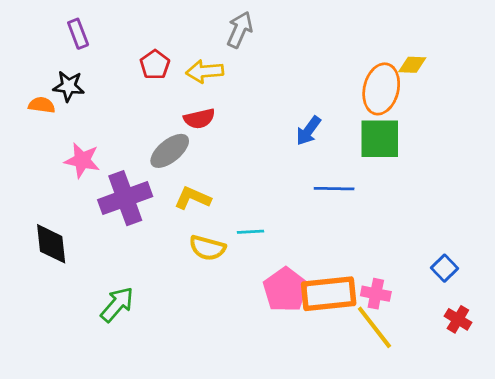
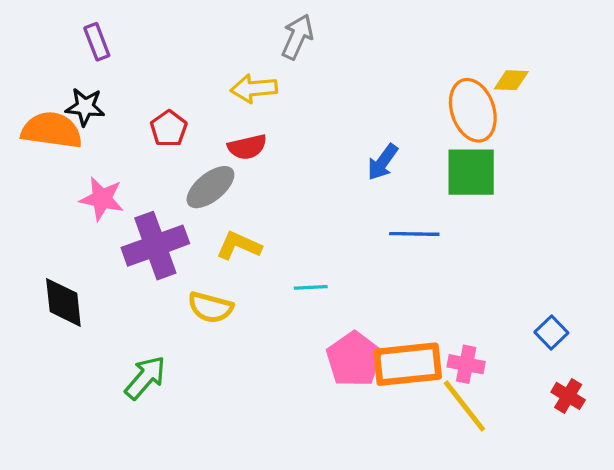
red pentagon: (155, 65) -> (169, 129), moved
orange ellipse: (381, 89) -> (473, 110), turned -33
orange semicircle: (42, 105) -> (52, 130), size x1.8
yellow semicircle: (207, 248) -> (210, 307), moved

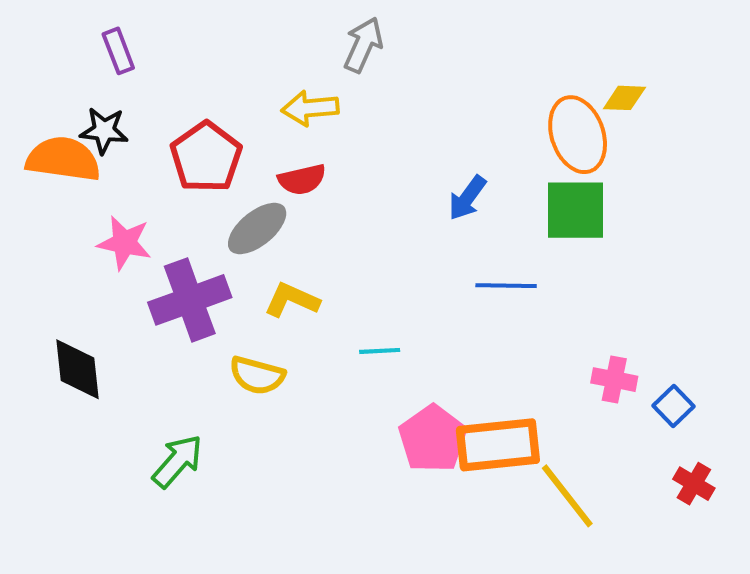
red pentagon: (169, 129) -> (206, 157), size x1.6
pink cross: (466, 364) -> (614, 380), moved

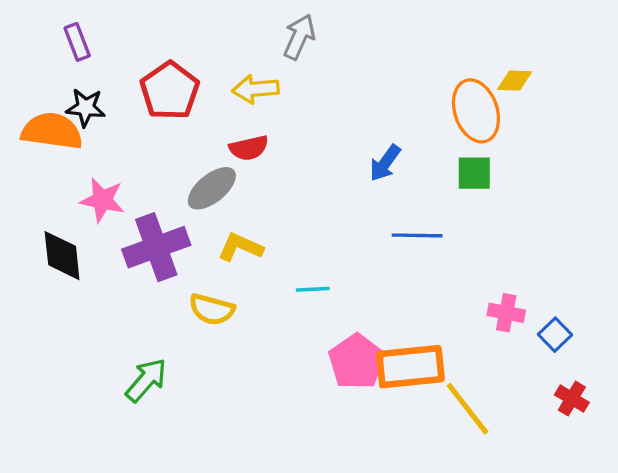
purple rectangle: (118, 51) -> (77, 42), moved
red pentagon: (206, 157) -> (170, 91), moved
green square: (575, 210) -> (474, 173), size x0.7
black diamond: (77, 369) -> (62, 256), moved

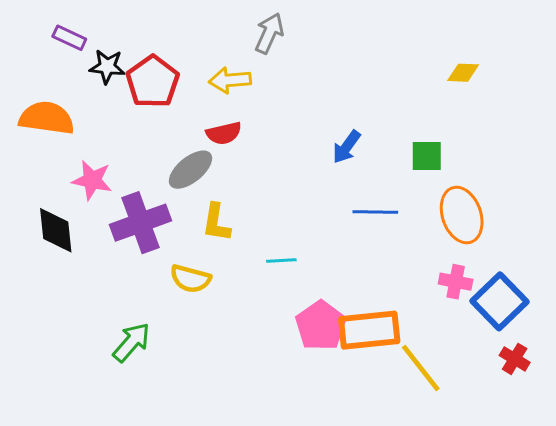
purple rectangle: (77, 42) -> (69, 38), turned -44
black star: (86, 108) -> (107, 67), moved
orange ellipse: (476, 111) -> (462, 215), moved
yellow L-shape: (240, 247) -> (216, 223), turned -105
blue square: (555, 335) -> (499, 301), size x1.8

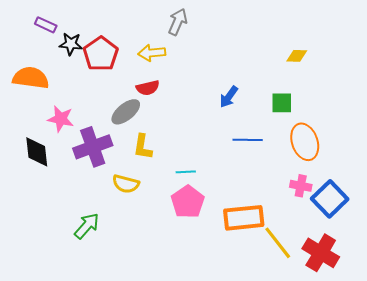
yellow diamond: (463, 73) -> (297, 56), moved
pink pentagon: (321, 326) -> (188, 202), moved
red cross: (515, 359) -> (321, 253), moved, size x1.8

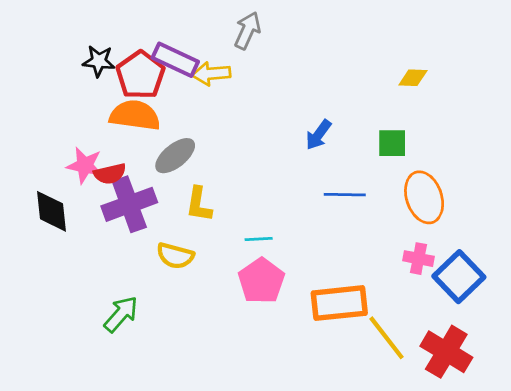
purple rectangle: (46, 25) -> (175, 60), moved, size x1.5
orange semicircle: (31, 78) -> (135, 115), moved
red semicircle: (148, 88) -> (110, 174), moved

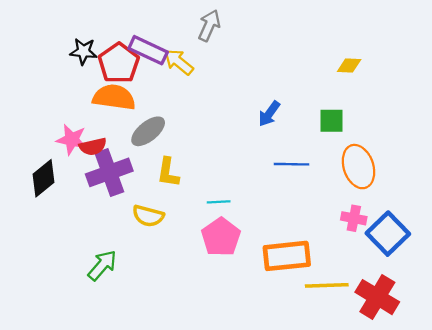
yellow arrow: (211, 74) -> (179, 62), turned 44
black diamond: (51, 211) -> (43, 178), turned 57
yellow line: (387, 338) -> (327, 285), turned -54

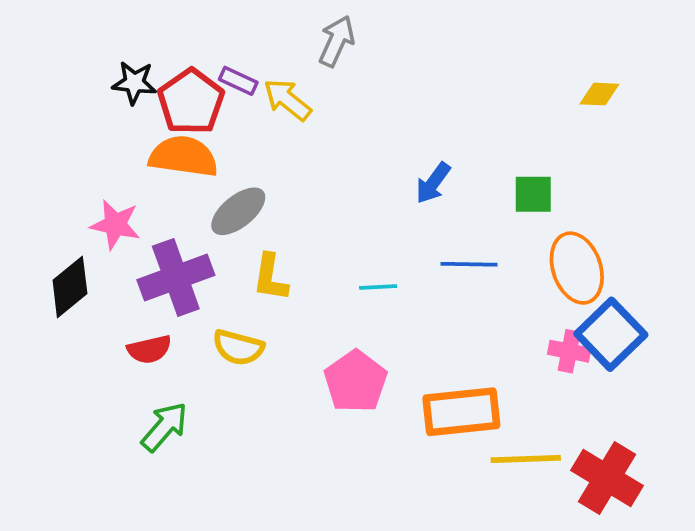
purple rectangle: (148, 50) -> (238, 81), size x0.6
yellow diamond: (349, 65) -> (599, 94), moved
red semicircle: (93, 147) -> (149, 349), moved
cyan line: (219, 202) -> (378, 287), moved
blue square: (388, 234) -> (611, 334), moved

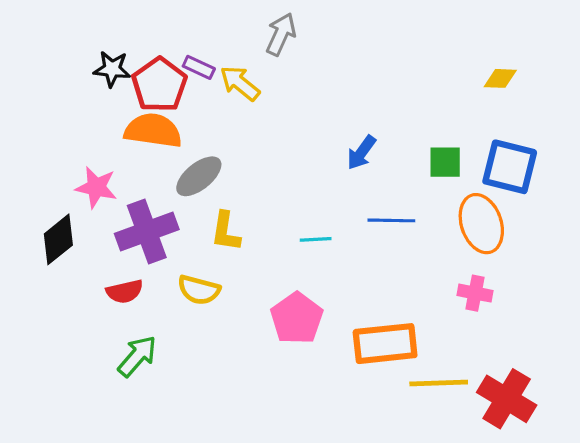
blue square: (611, 334) -> (510, 167), moved, turned -32

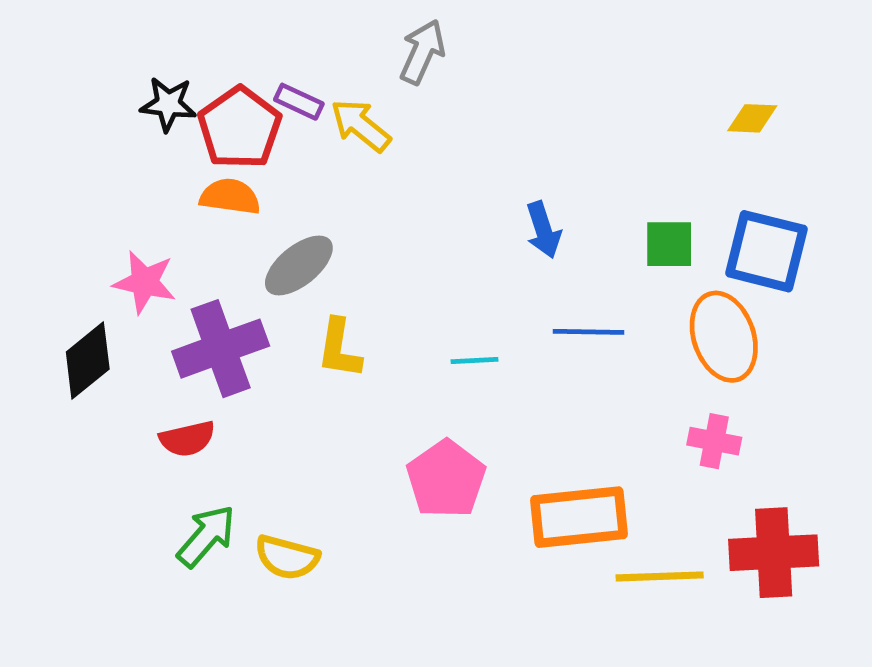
orange semicircle: (153, 131) -> (230, 197), size x0.7
blue arrow: (361, 153) -> (543, 230), turned -54
yellow semicircle: (199, 290) -> (287, 557), moved
red cross: (507, 399) -> (774, 553), moved, turned -34

